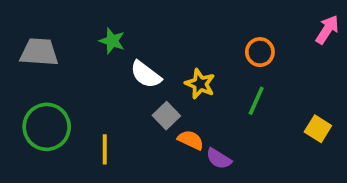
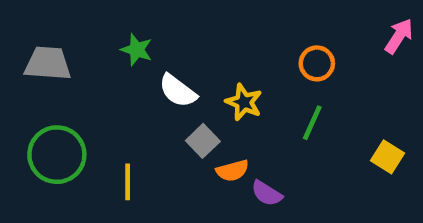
orange semicircle: (191, 140) -> (232, 171), turned 140

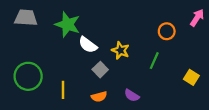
green star: (137, 50) -> (68, 24), size x1.6
gray trapezoid: (48, 63) -> (26, 18), moved
orange circle: (317, 63) -> (167, 31), moved
orange semicircle: (232, 171) -> (99, 97), moved

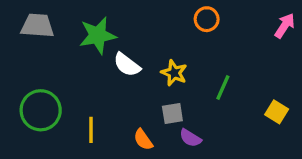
green star: (68, 24) -> (98, 35), turned -30
orange circle: (167, 31) -> (207, 19), moved
gray square: (100, 70) -> (172, 114), moved, turned 35
orange semicircle: (99, 97) -> (143, 140), turned 70

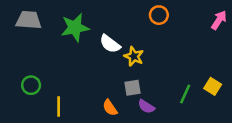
white semicircle: (127, 65) -> (110, 44), moved
green line: (223, 87) -> (185, 94), moved
green circle: (41, 110) -> (31, 85), size x0.6
yellow line: (91, 130) -> (59, 106), moved

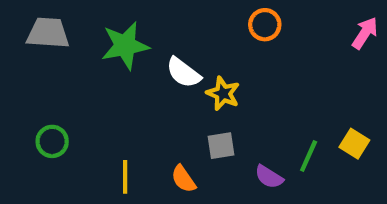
yellow line: (59, 106) -> (125, 177), moved
purple semicircle: (146, 106) -> (269, 177), moved

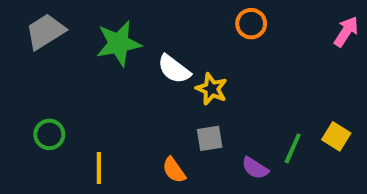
gray trapezoid: (48, 33) -> (45, 32), turned -36
yellow line: (125, 177) -> (99, 168), moved

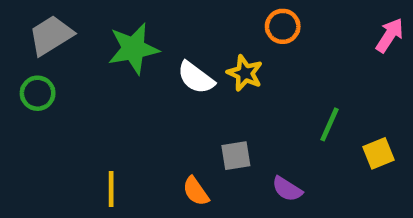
yellow star: (212, 89) -> (245, 73), moved
green circle: (49, 134) -> (38, 93), moved
yellow square: (336, 136) -> (378, 153), turned 36
green line: (293, 148) -> (329, 124), moved

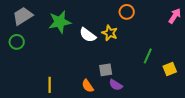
purple semicircle: (287, 189) -> (116, 85), moved

